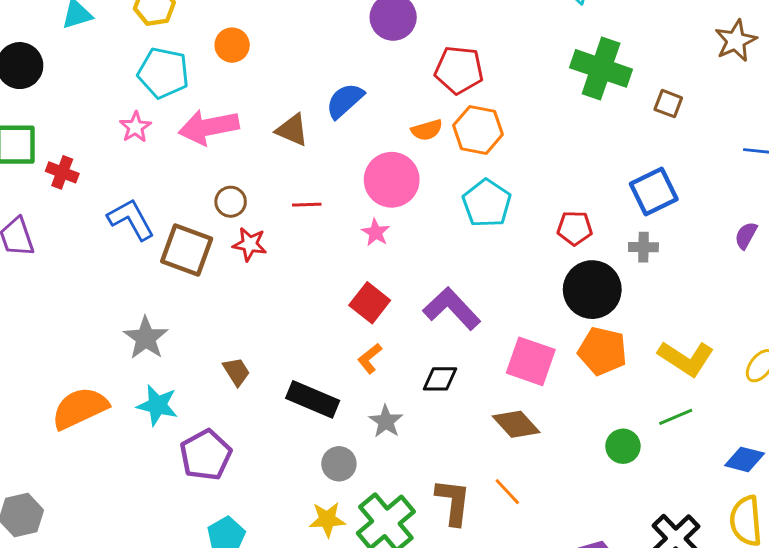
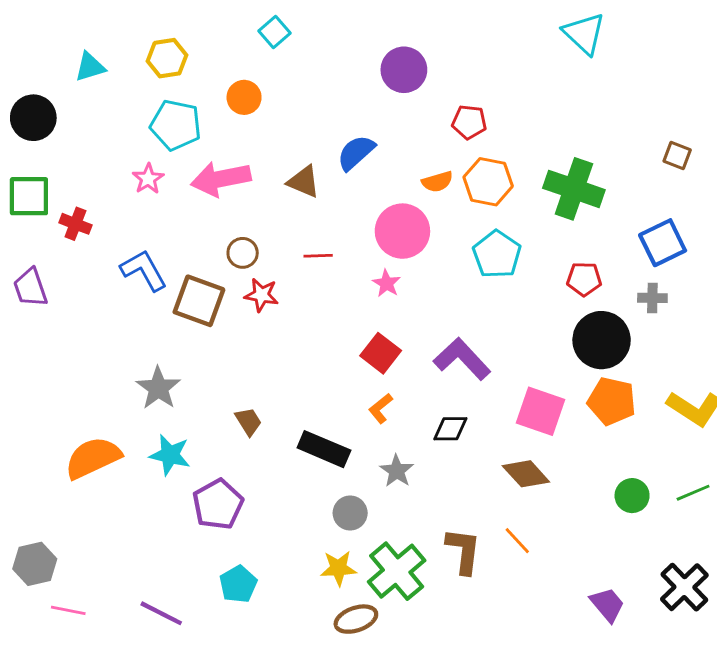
green cross: (601, 68) -> (574, 189), moved
red pentagon: (459, 70) -> (469, 122), size x0.7
green line: (676, 417) -> (693, 493), moved

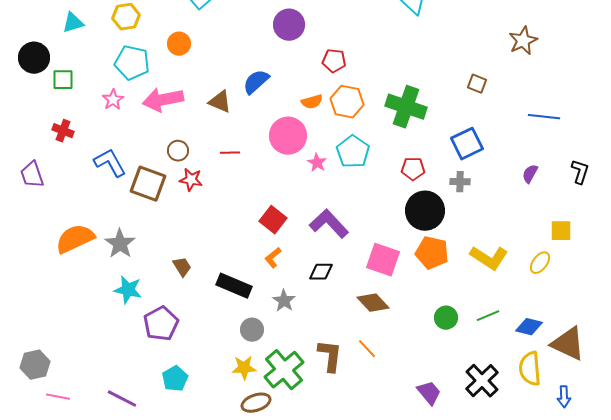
green square: (29, 196) -> (63, 80), moved, size x0.7
pink star: (386, 283) -> (317, 163), moved
orange semicircle: (93, 458) -> (75, 239), moved

